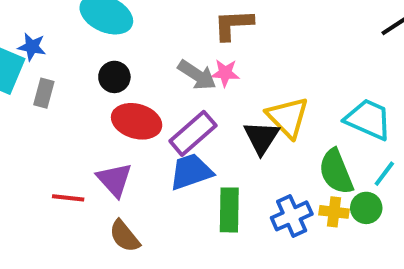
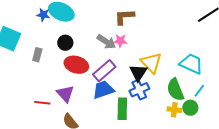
blue star: (32, 47) -> (43, 15), moved
gray rectangle: (44, 93) -> (37, 55), moved
blue cross: (292, 216) -> (139, 90), moved

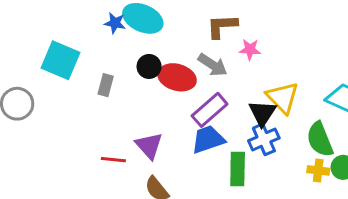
brown L-shape: (124, 17) -> (222, 26), moved
pink star: (120, 41) -> (250, 49), moved
red ellipse: (76, 65) -> (177, 77), moved

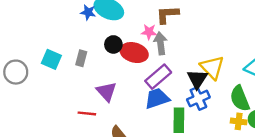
pink star: (250, 49) -> (149, 32), moved
cyan square: (61, 60) -> (51, 59), moved, size x0.7
gray arrow: (213, 65) -> (160, 43), turned -130
purple triangle: (149, 146) -> (106, 92), moved

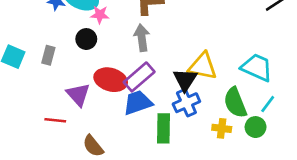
pink star: (149, 32) -> (100, 15), moved
red ellipse: (134, 53) -> (111, 80), moved
yellow triangle: (212, 67) -> (203, 66), turned -35
yellow cross: (239, 121) -> (222, 128), moved

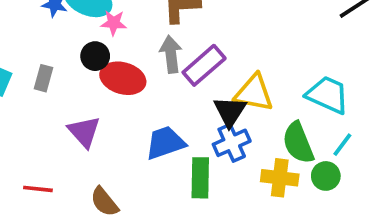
purple rectangle: (139, 77) -> (204, 65), moved
red ellipse: (111, 80) -> (123, 78), moved
red line: (55, 120) -> (38, 189), moved
yellow cross: (222, 128) -> (280, 178), size x1.4

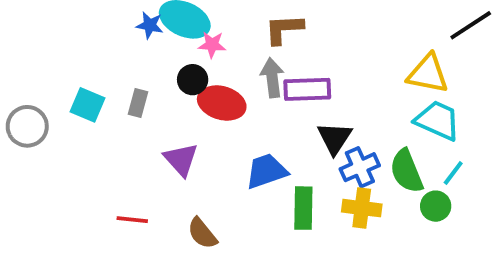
purple rectangle: (204, 65) -> (307, 89), turned 39
yellow triangle: (254, 93) -> (428, 74), moved
blue cross: (232, 143) -> (360, 167), moved
yellow cross: (280, 178) -> (362, 208), moved

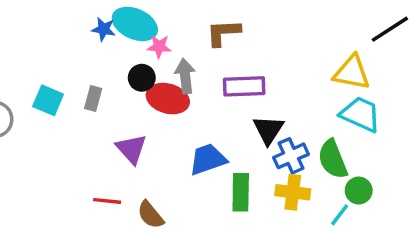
gray arrow: (272, 78) -> (185, 76), moved
cyan line: (453, 173) -> (340, 215), moved
red line: (132, 220) -> (107, 201), moved

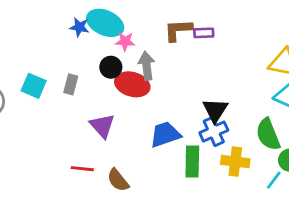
purple rectangle: (244, 86) -> (204, 33), moved, size x0.6
blue cross: (291, 156) -> (214, 132), moved

